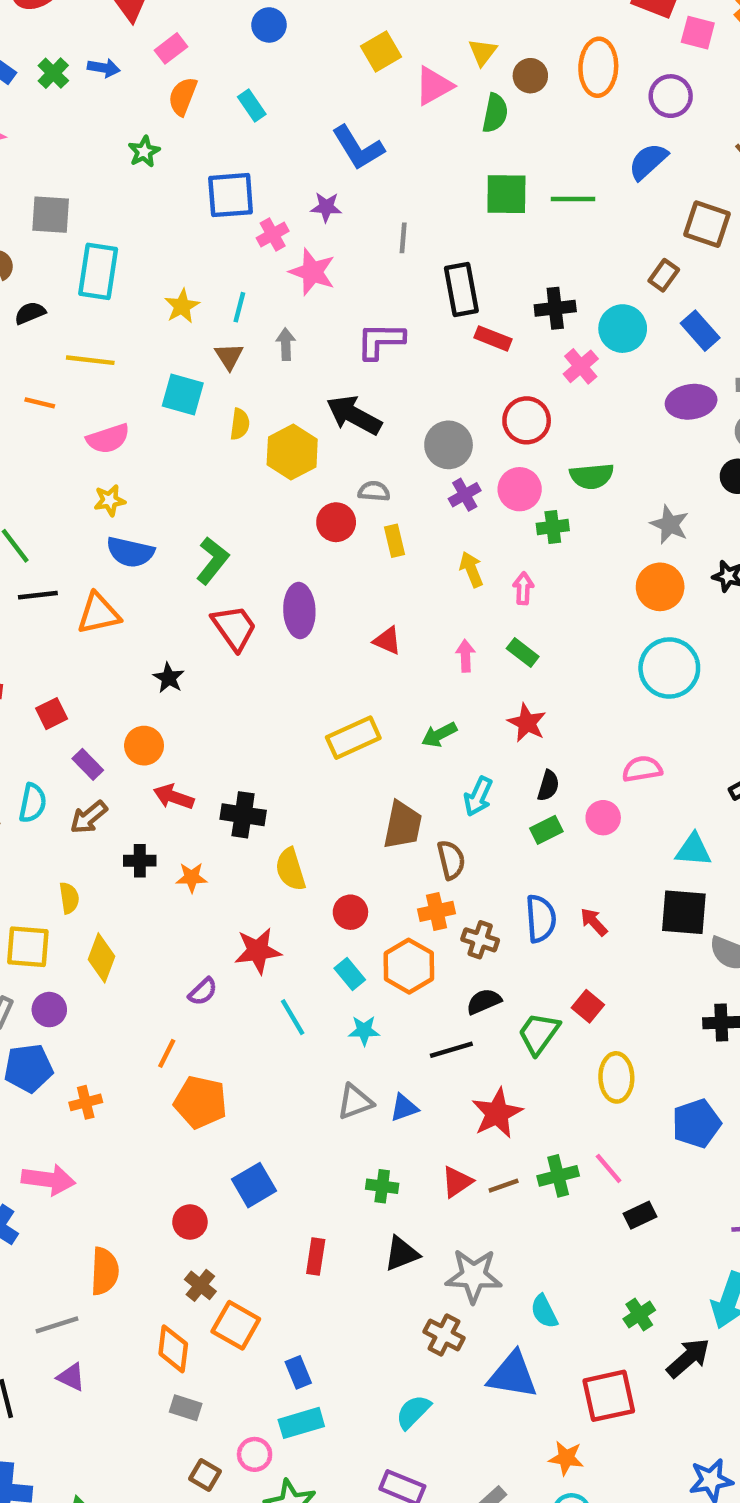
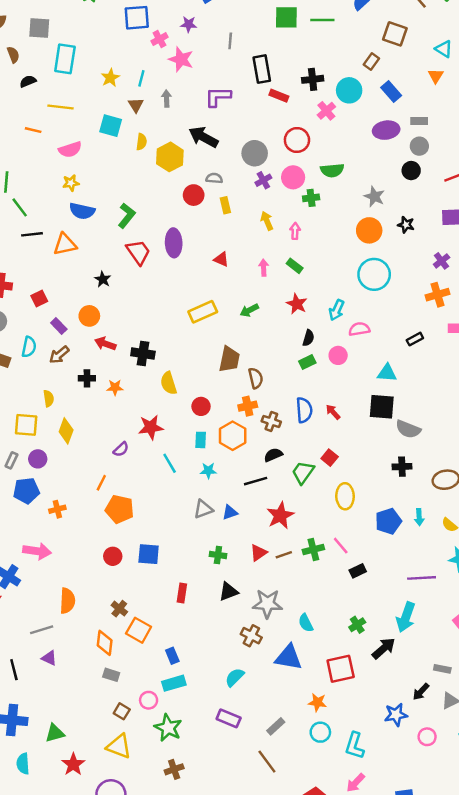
cyan arrow: (478, 796) -> (337, 310), moved
cyan rectangle: (350, 974) -> (201, 440), turned 42
blue square: (254, 1185) -> (149, 554), turned 35
red circle: (190, 1222) -> (113, 556), moved

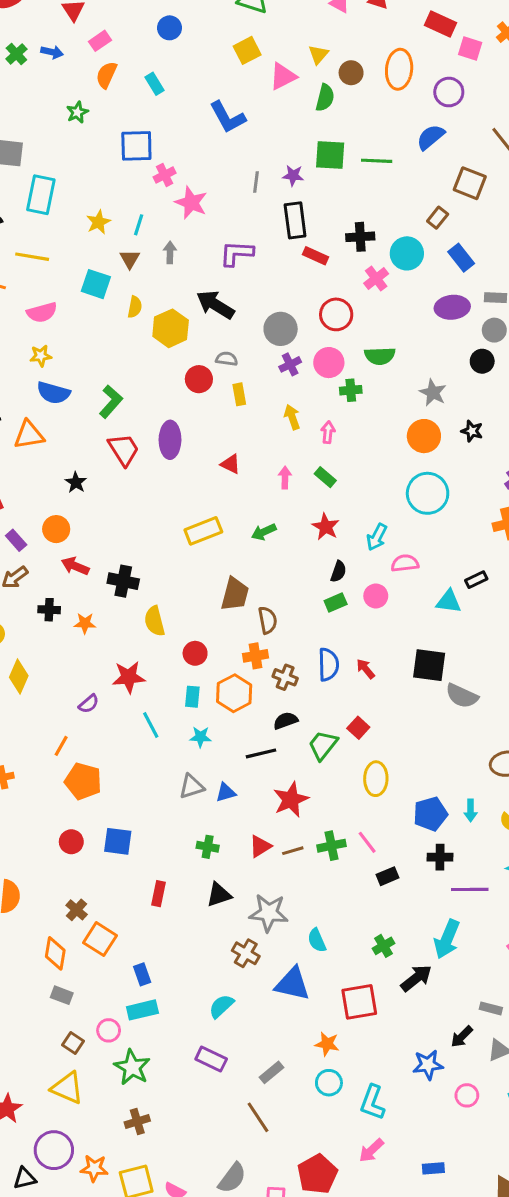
purple star: (189, 24) -> (293, 175), moved
cyan triangle: (387, 373) -> (449, 602), moved
black cross: (402, 467) -> (440, 857), moved

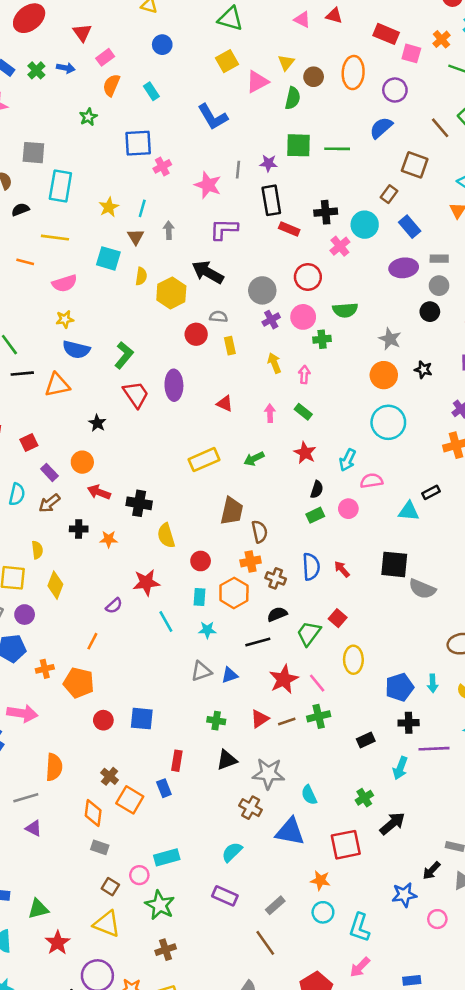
pink star: (191, 203) -> (208, 185), moved
orange pentagon: (83, 781) -> (79, 683), moved
pink line: (367, 842) -> (317, 683), moved
cyan arrow: (447, 939) -> (400, 768), moved, size x0.7
blue rectangle: (142, 974) -> (164, 788), moved

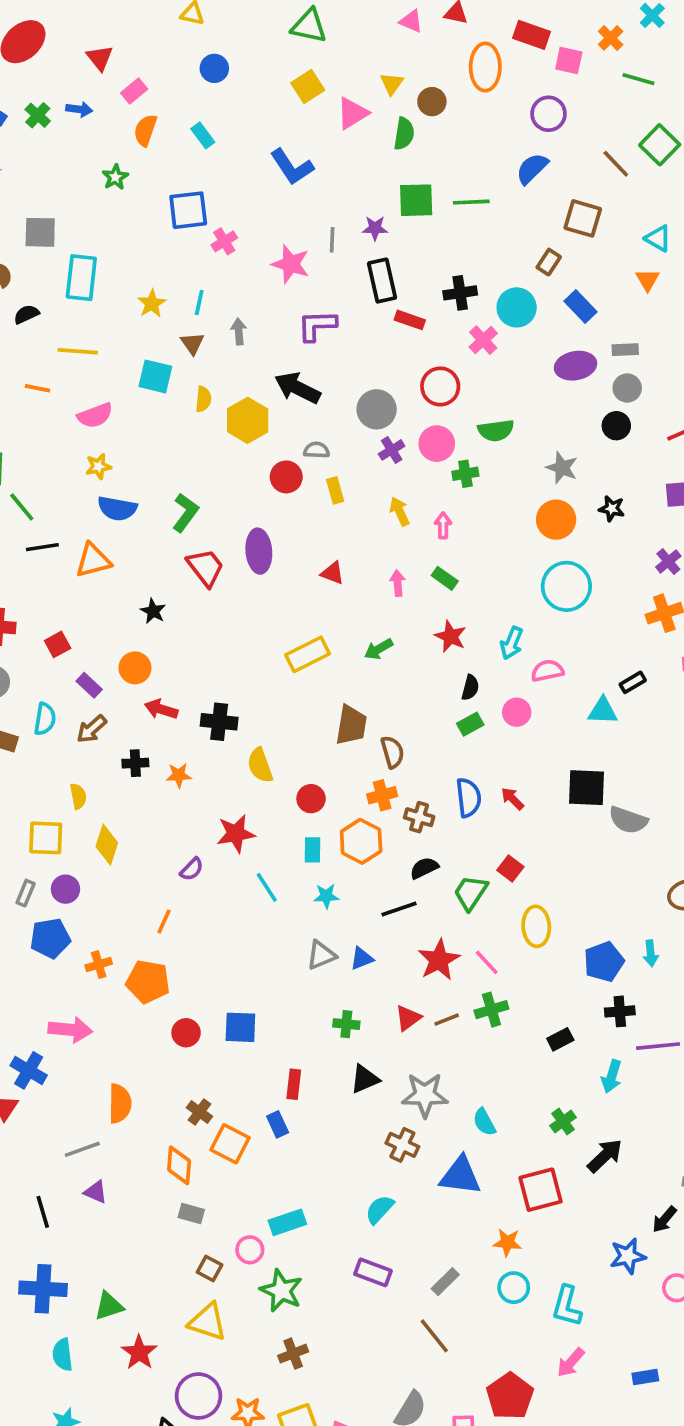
orange ellipse: (353, 73) -> (485, 67), moved

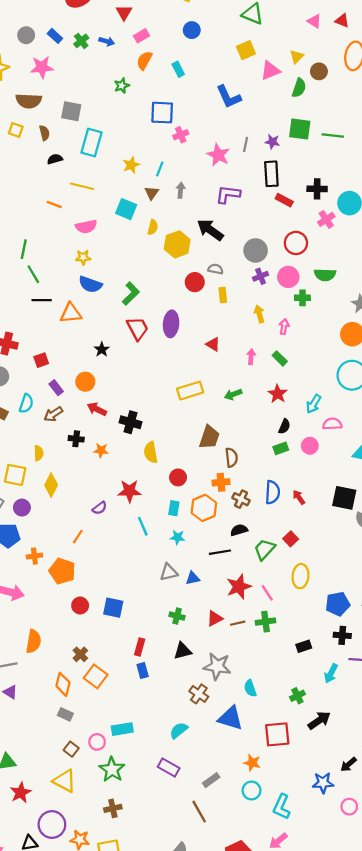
blue rectangle: (278, 1124) -> (143, 670), moved

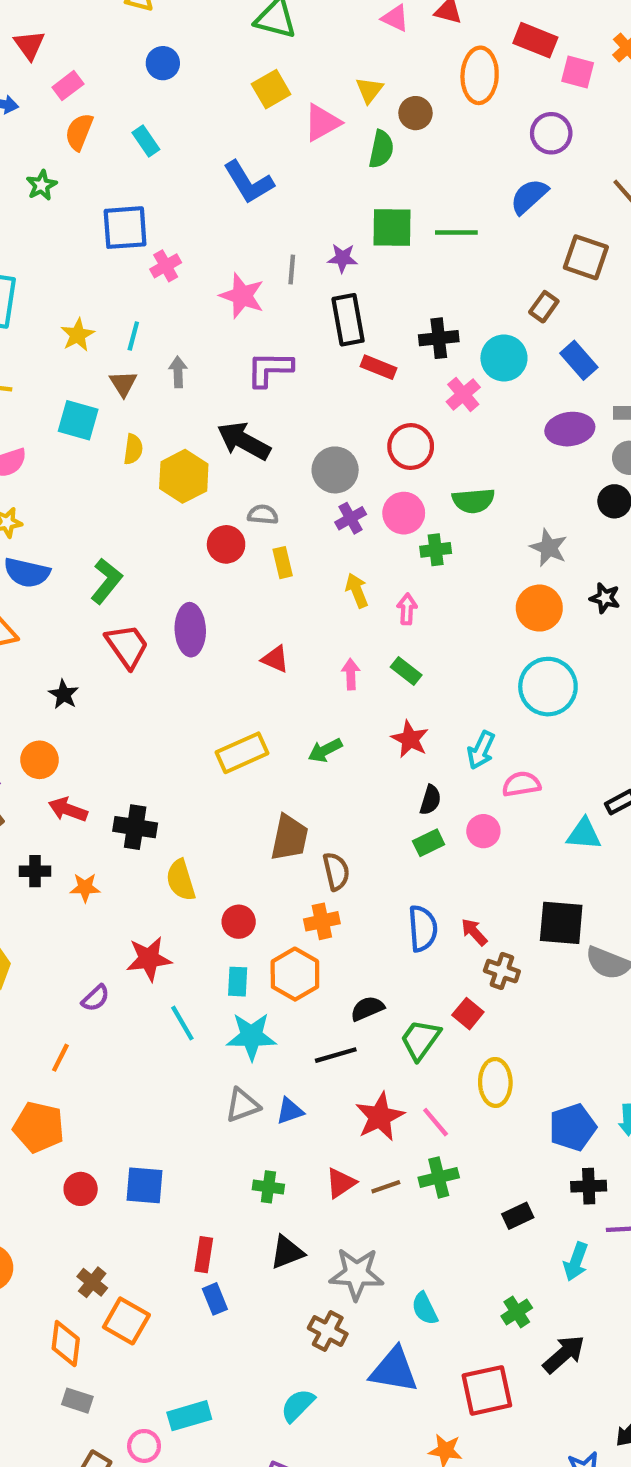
brown cross: (241, 499) -> (502, 971), moved
cyan star: (178, 537) -> (251, 1036), size x1.6

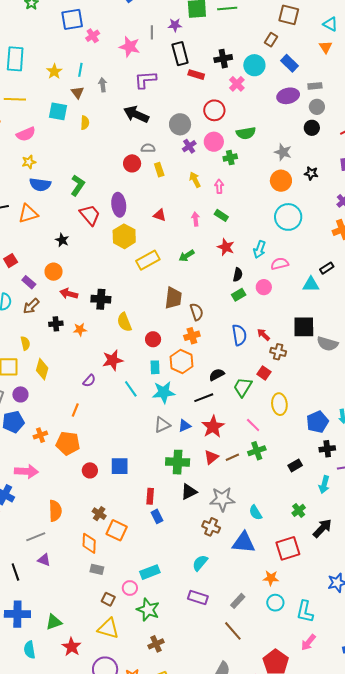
yellow hexagon: (184, 476) -> (124, 236), moved
red star: (380, 1117) -> (213, 427), moved
green cross: (268, 1187) -> (178, 462), size x1.6

